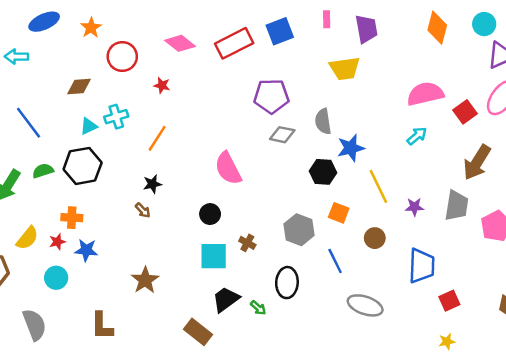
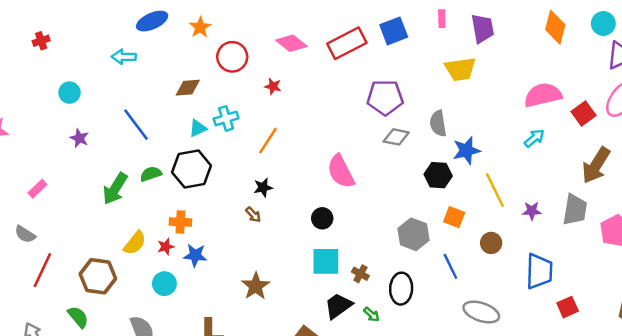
brown cross: (247, 243) -> (360, 274), moved

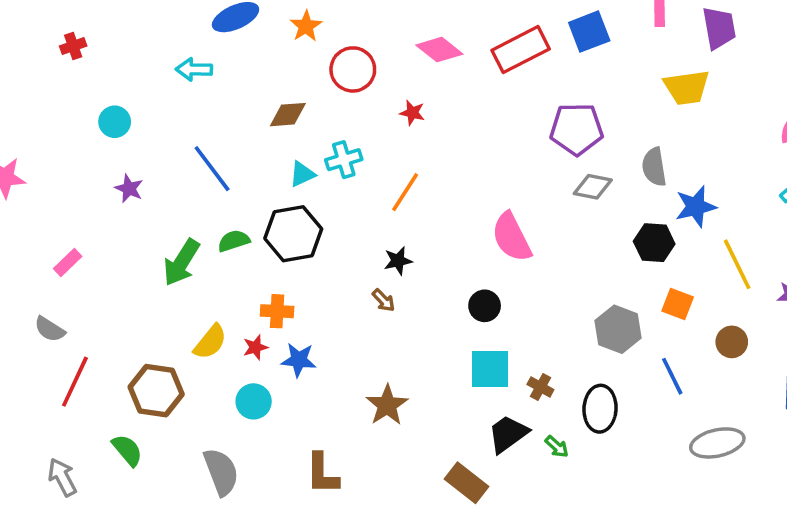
gray ellipse: (481, 312) -> (717, 443), turned -32

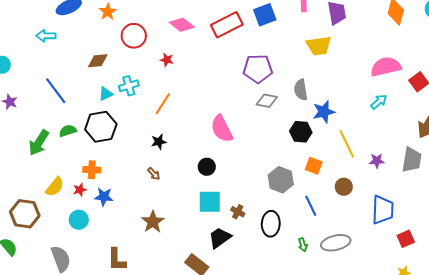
brown arrow: (383, 300) -> (154, 174), moved
green arrow: (557, 447) -> (303, 245), moved, turned 32

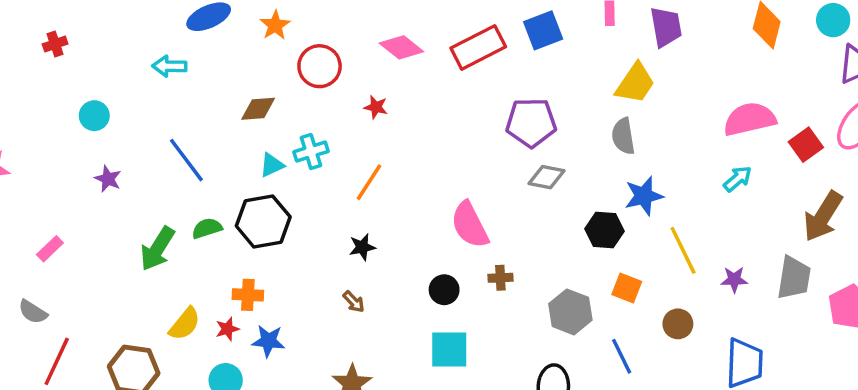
yellow trapezoid: (319, 46) -> (635, 83), turned -48
gray semicircle: (301, 90) -> (623, 136), moved
brown cross: (238, 212) -> (500, 278), moved, turned -32

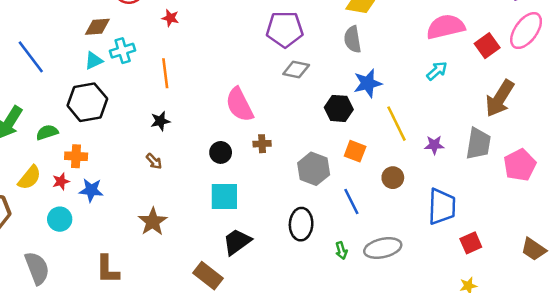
brown diamond: (258, 109) -> (97, 27), moved
orange line: (369, 182) -> (165, 73), turned -40
green semicircle: (207, 228) -> (47, 132), moved

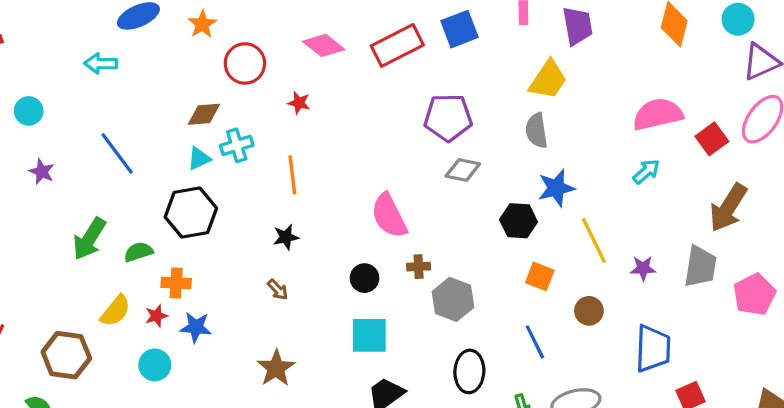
gray hexagon: (314, 169) -> (453, 299), moved

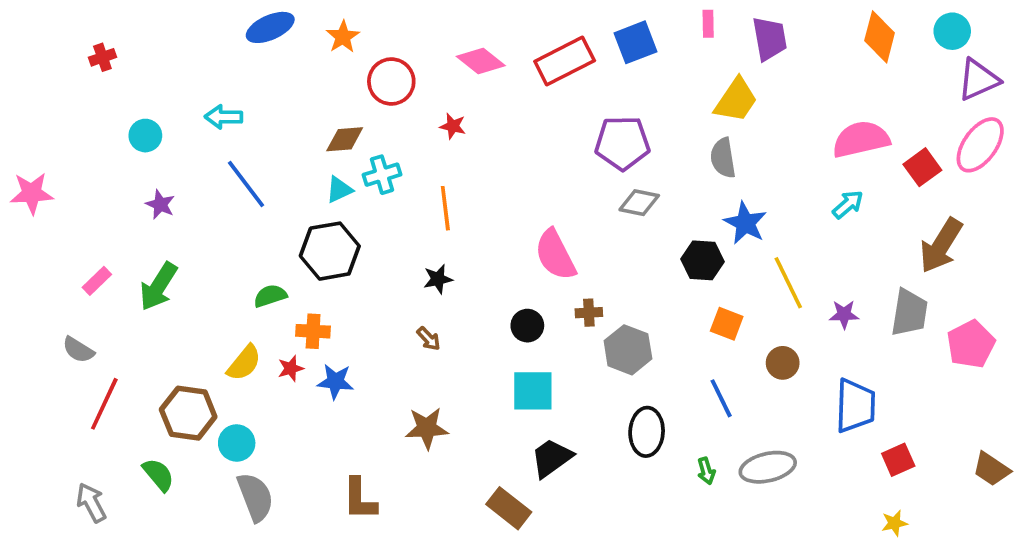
cyan arrow: (101, 63) -> (224, 117), moved
blue star: (556, 188) -> (745, 223), turned -30
green arrow: (89, 239) -> (158, 286), moved
cyan circle: (155, 365) -> (237, 443), moved
brown star: (276, 368) -> (427, 428), turned 30

